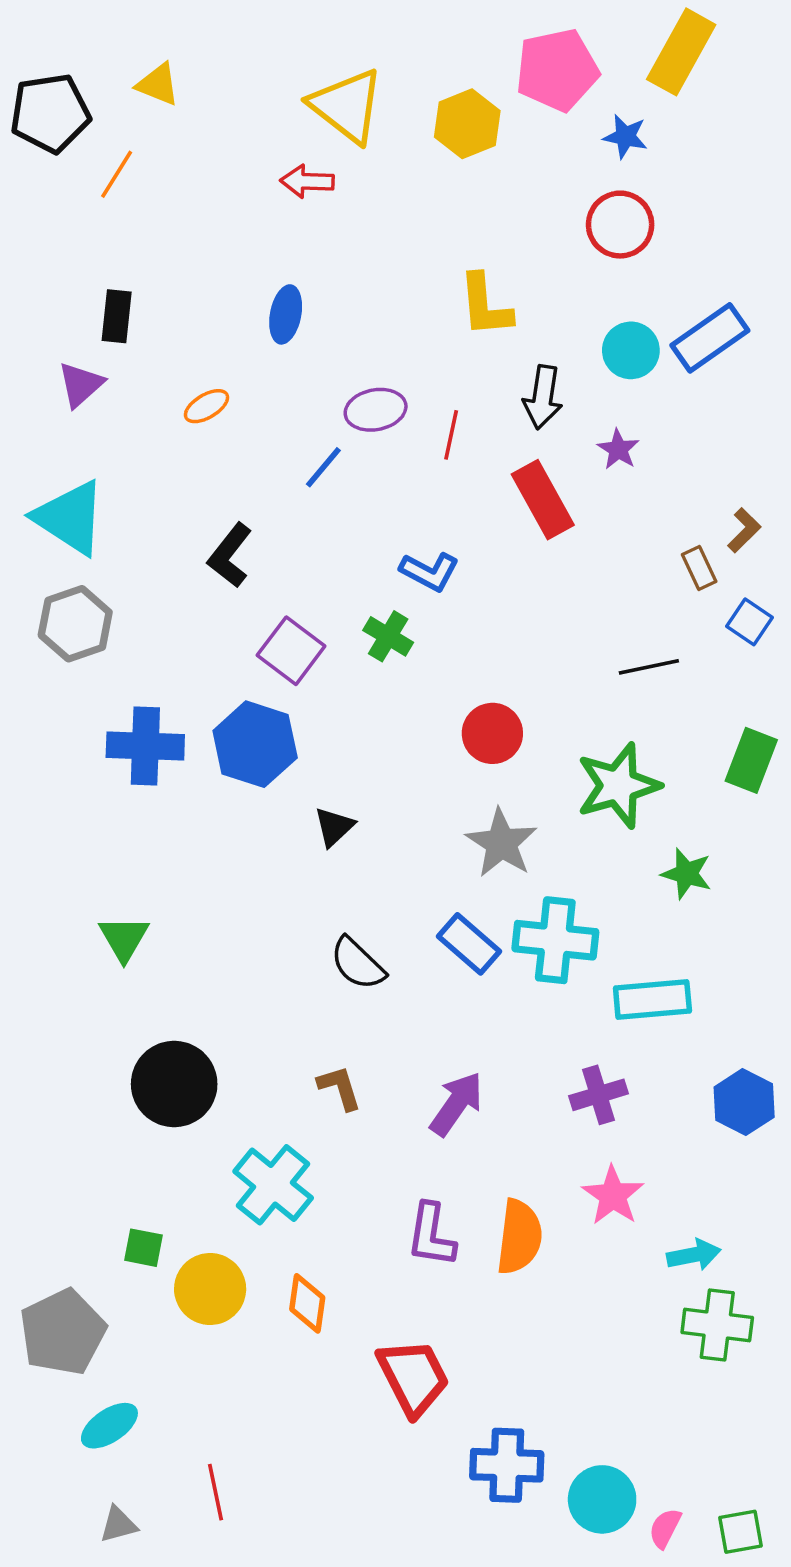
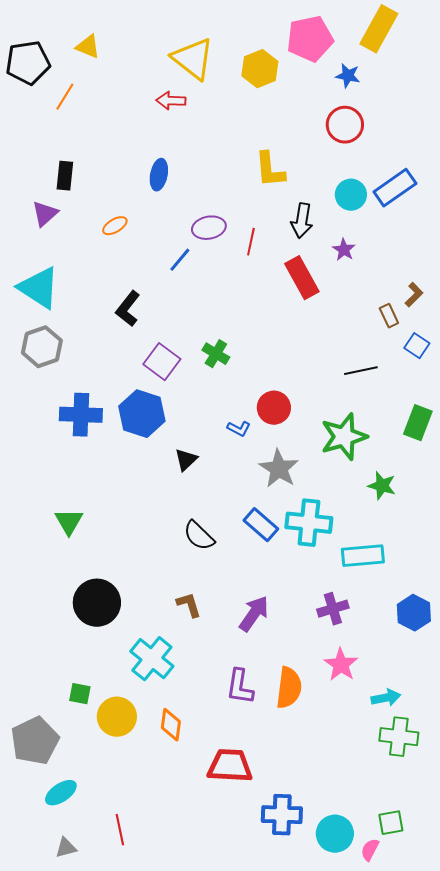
blue L-shape: (429, 572) -> (239, 429), moved, size x0.7
red trapezoid: (413, 1377) -> (230, 766), turned -60
green square: (741, 1532) -> (391, 823), moved

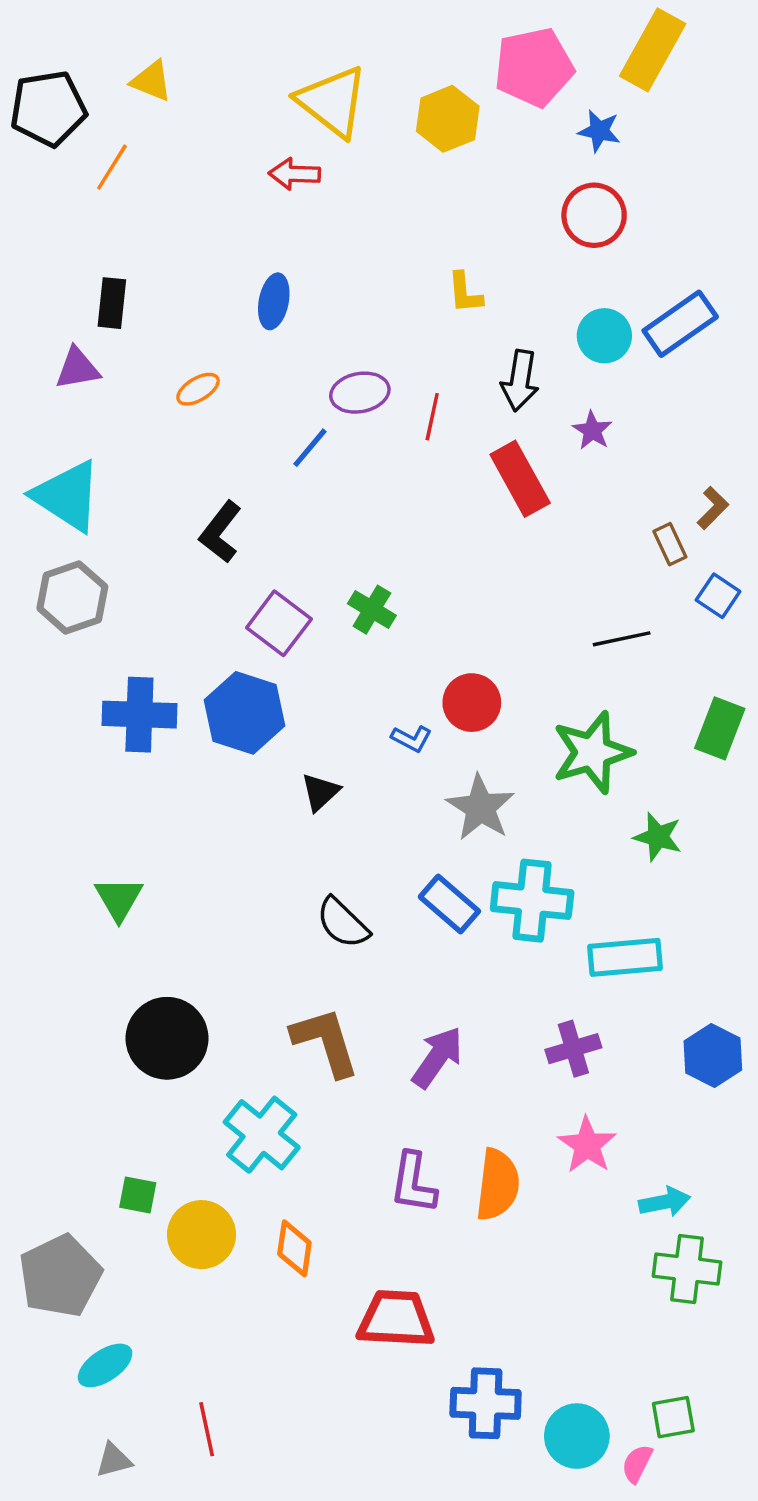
yellow L-shape: (270, 170) -> (465, 293), size x0.7
purple triangle: (45, 214) -> (77, 368), turned 32
brown L-shape: (189, 605) -> (325, 1042), size x1.6

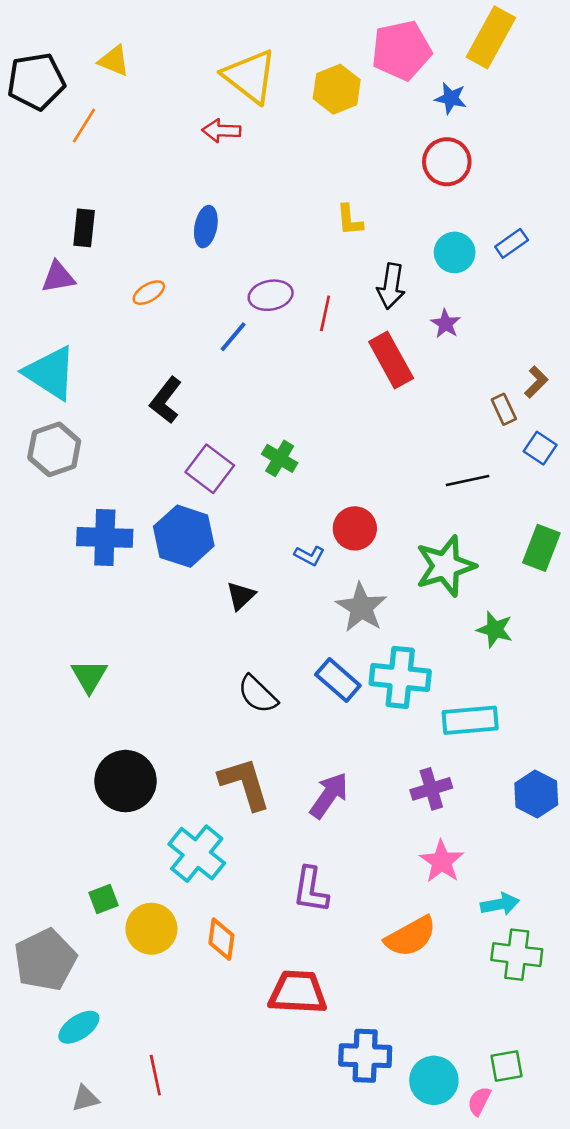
blue rectangle: (680, 324) -> (512, 243), size x0.6
orange semicircle: (498, 1185) -> (411, 937), moved, turned 54
green square: (138, 1195) -> (103, 899), turned -32

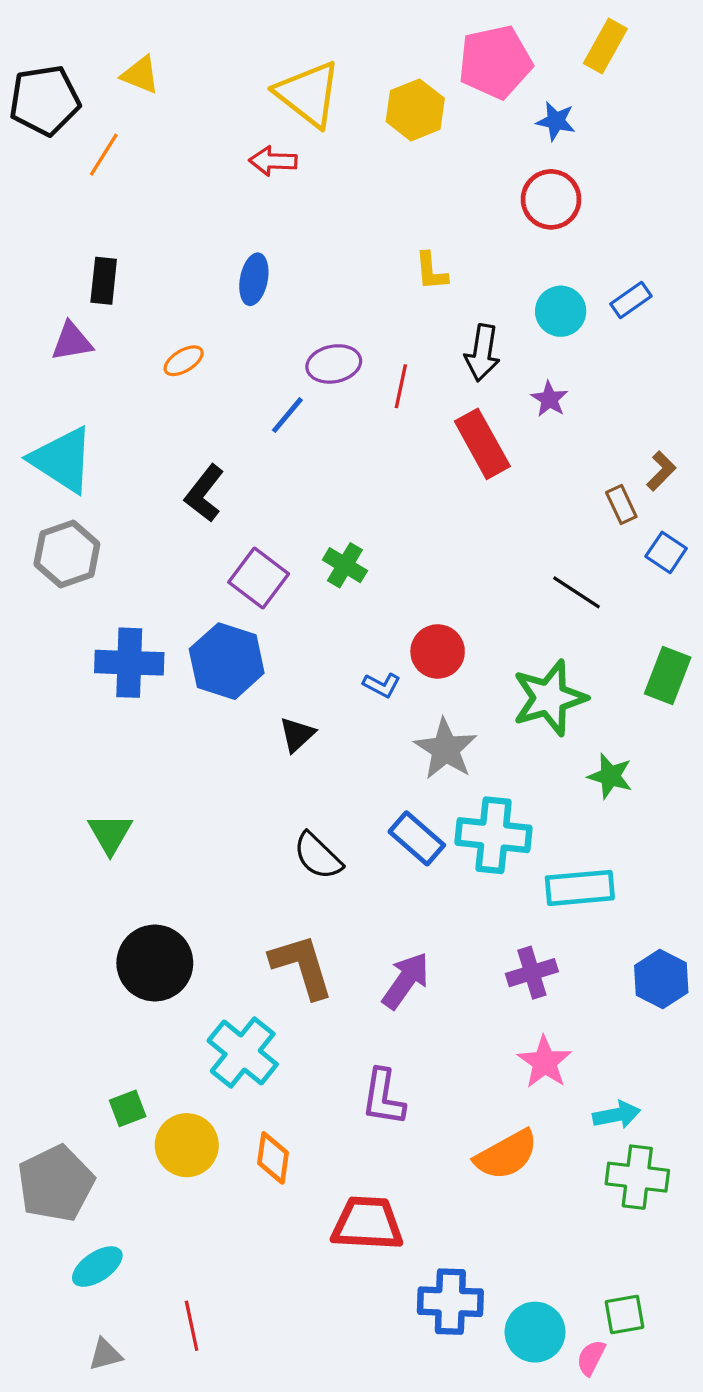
yellow rectangle: (491, 37) -> (605, 46), size x0.7
black line: (468, 480) -> (577, 592), turned 45

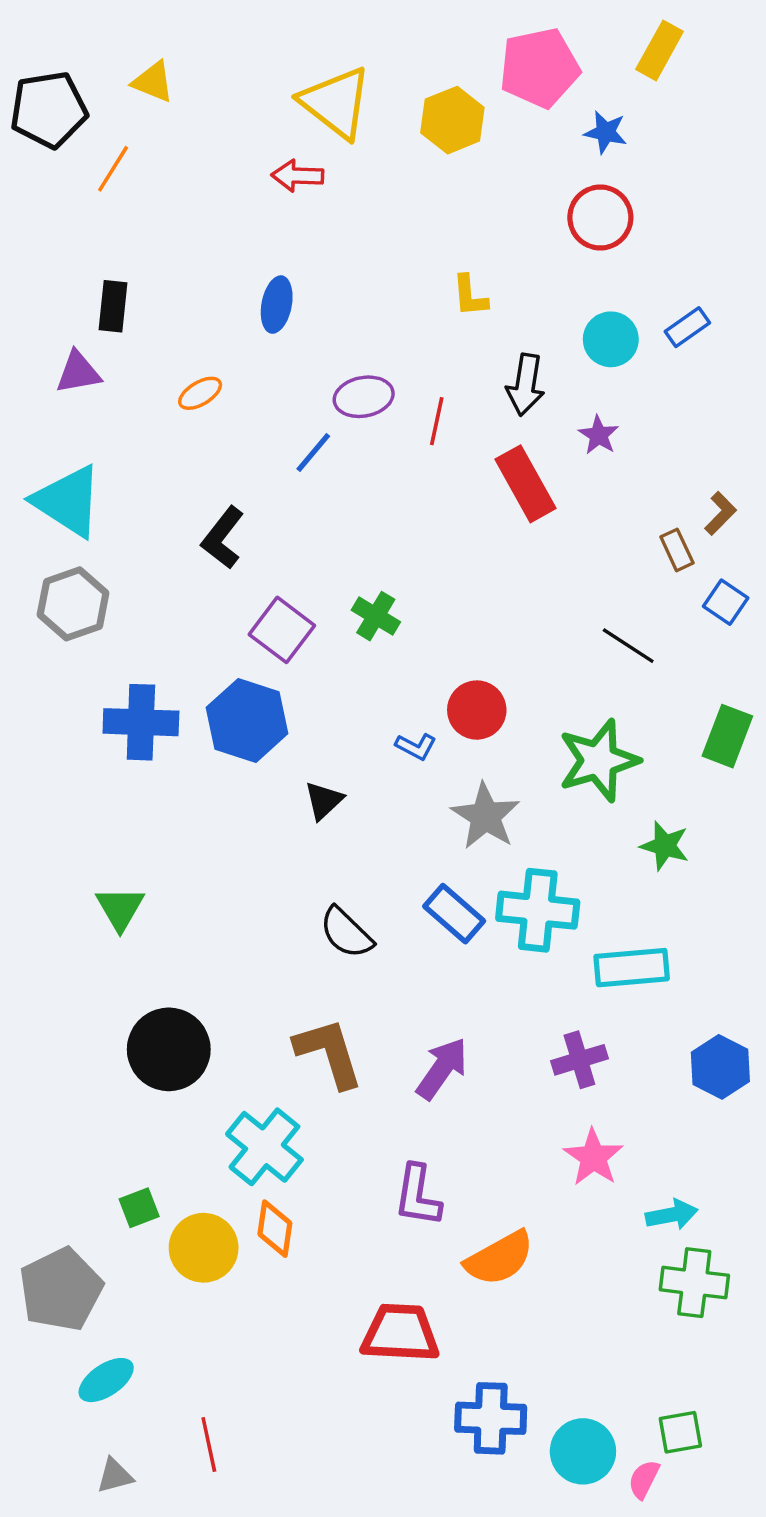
orange semicircle: (506, 1155) -> (499, 1258), moved
orange diamond: (273, 1158) -> (275, 1229), moved

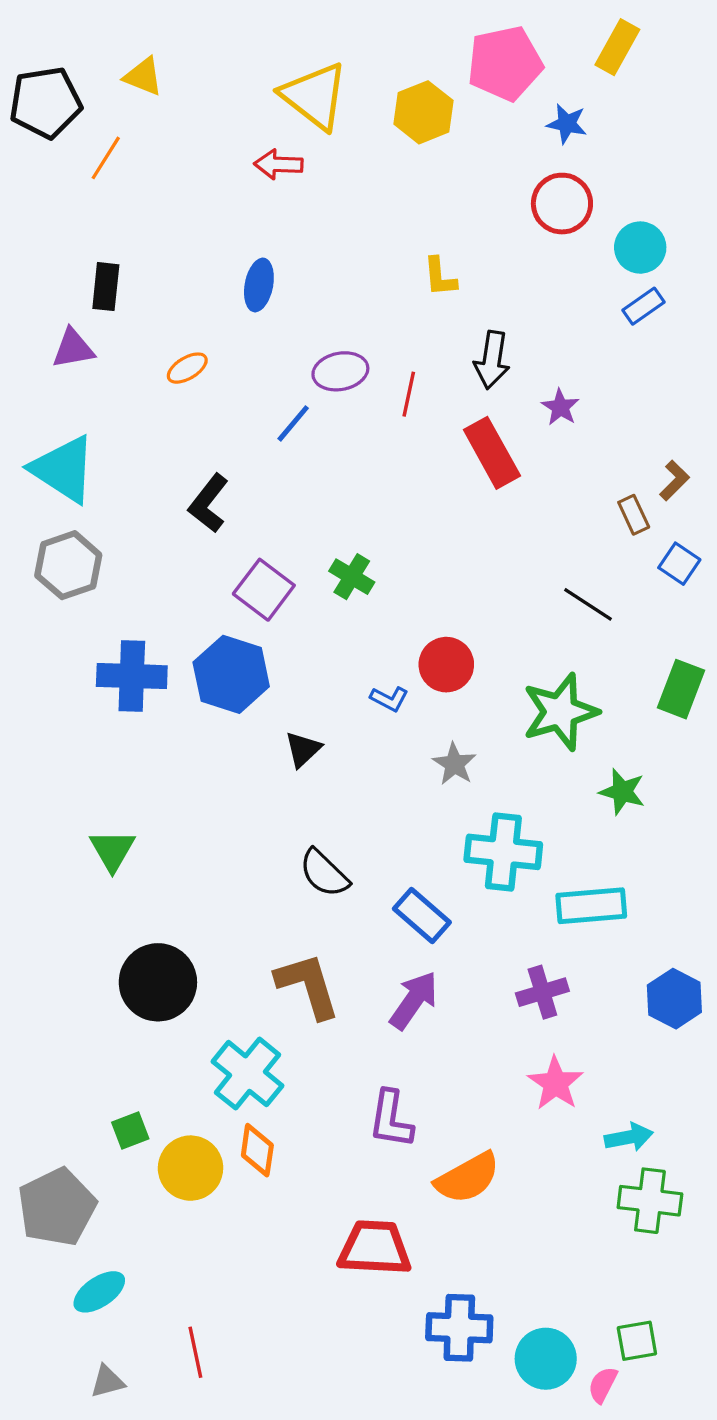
cyan circle: (611, 339) -> (640, 248), moved
gray star: (485, 816) -> (454, 764), size x0.7
blue rectangle: (454, 914) -> (422, 916), moved

